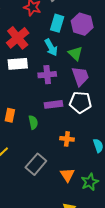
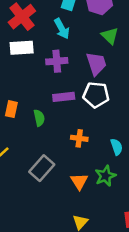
green triangle: (75, 53) -> (110, 36), moved
green star: (90, 182) -> (105, 176), moved

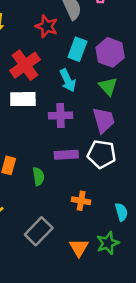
green triangle: (110, 36) -> (108, 86), moved

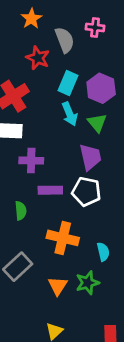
cyan arrow: (68, 80) -> (70, 114), moved
purple cross: (61, 115) -> (31, 161), moved
orange cross: (81, 201) -> (63, 238), size x1.6

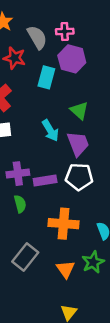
pink cross: (95, 27) -> (65, 31), moved
purple hexagon: (101, 88) -> (72, 59), moved
cyan arrow: (70, 114) -> (50, 130), moved
purple cross: (31, 161) -> (18, 174), moved

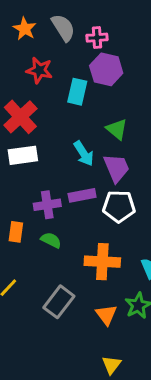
gray semicircle: (37, 37) -> (63, 28), moved
purple rectangle: (45, 180) -> (82, 195), moved
green semicircle: (20, 204) -> (51, 240), turned -48

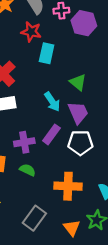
purple hexagon: (106, 69) -> (84, 23), moved
red star: (39, 70) -> (31, 32), moved
purple rectangle: (82, 195) -> (51, 134), turned -42

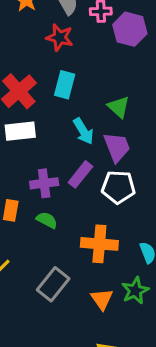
cyan rectangle: (47, 53) -> (65, 85), moved

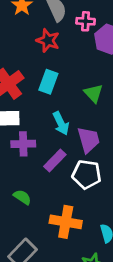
green triangle: (119, 107) -> (93, 93), moved
purple cross: (44, 183) -> (23, 144), moved

